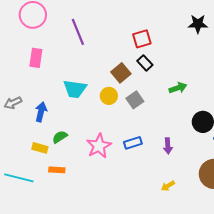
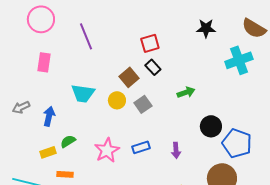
yellow rectangle: (40, 148) -> (48, 152), turned -35

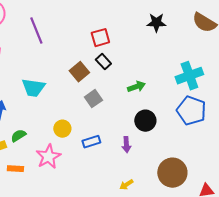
cyan cross: (239, 60) -> (189, 76), moved
yellow circle: (117, 100) -> (62, 129), moved
black circle: (211, 126) -> (145, 121), moved
blue pentagon: (237, 143) -> (191, 111), moved
pink star: (107, 150) -> (48, 157), moved

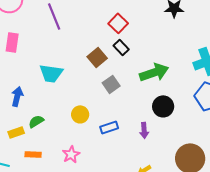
red square: (100, 38) -> (118, 23), turned -30
green arrow: (136, 87) -> (154, 72), size x1.6
pink star: (48, 157) -> (71, 154), moved, size x0.7

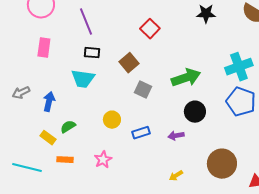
black rectangle: (121, 47) -> (92, 53), moved, turned -42
gray square: (111, 84) -> (143, 90), turned -30
purple arrow: (144, 130) -> (176, 136), turned 84
yellow rectangle: (16, 132) -> (48, 138), turned 56

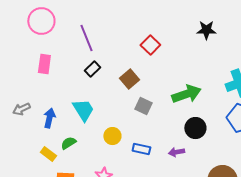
black rectangle: (92, 53) -> (92, 69), turned -49
cyan trapezoid: (83, 79) -> (83, 110), moved, turned -130
blue rectangle: (141, 133) -> (141, 149), turned 30

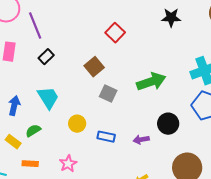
purple line: (86, 38) -> (35, 26), moved
black rectangle: (92, 69) -> (46, 57), moved
black circle: (195, 128) -> (168, 124), moved

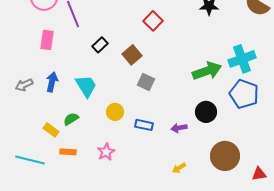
black rectangle: (46, 57) -> (100, 45), moved
green arrow: (151, 82) -> (207, 71), moved
blue arrow: (14, 106) -> (52, 82), moved

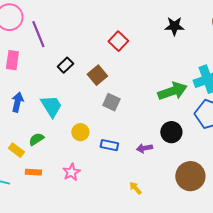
yellow arrow: (179, 168) -> (135, 188), moved, turned 80

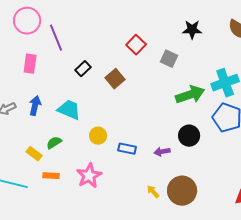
gray square: (111, 102) -> (169, 59), moved
cyan trapezoid: (51, 106) -> (69, 110), turned -35
pink star: (71, 172) -> (89, 176), size x1.4
brown circle: (190, 176) -> (182, 191), moved

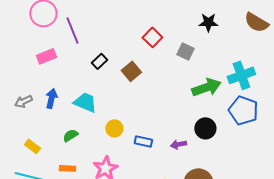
pink rectangle: (30, 64) -> (46, 56), turned 60
yellow rectangle: (34, 154) -> (32, 146), moved

